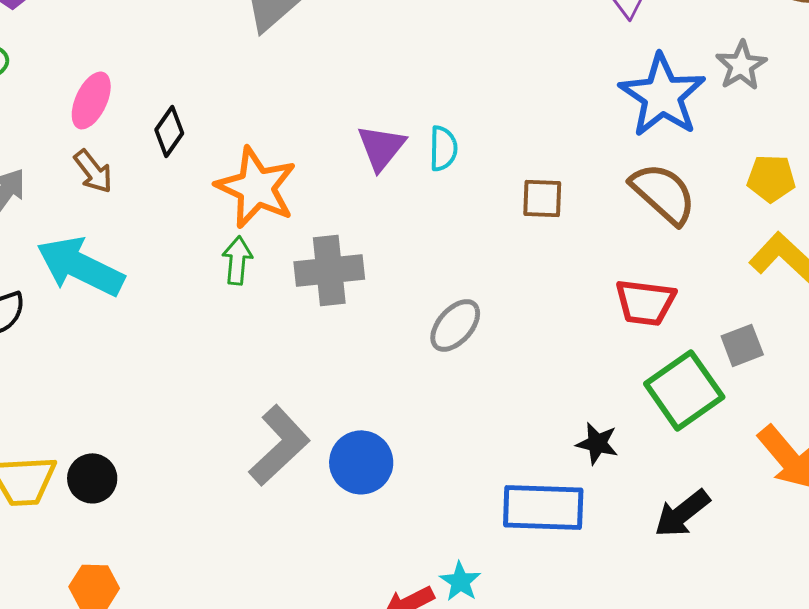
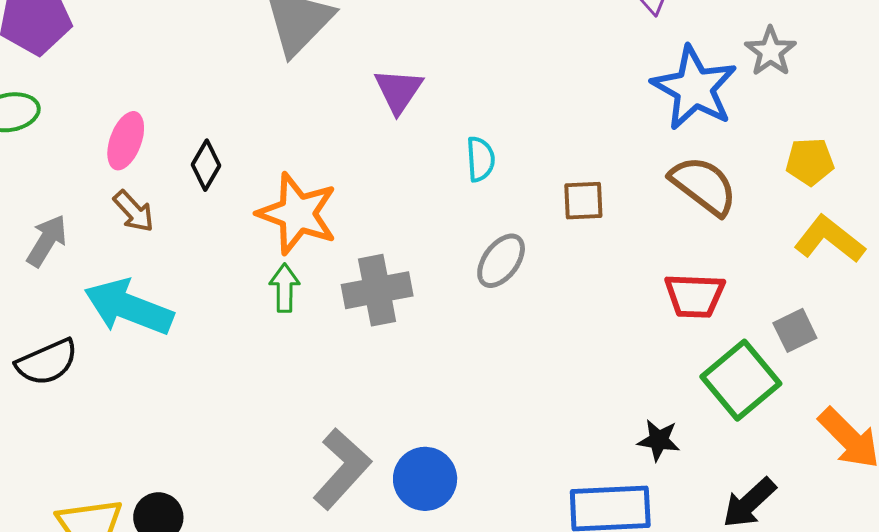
purple triangle: (381, 147) -> (398, 91), moved
gray ellipse: (455, 325) -> (501, 261), moved

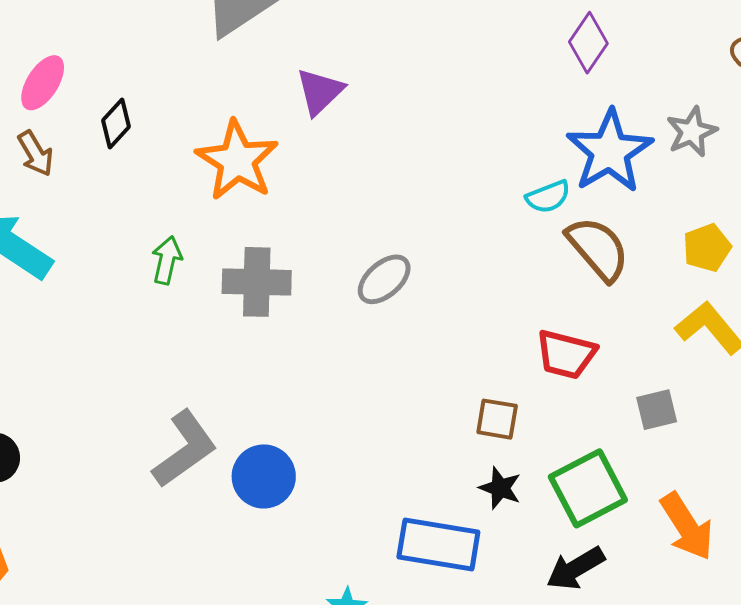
cyan semicircle: (480, 159) -> (548, 197), moved, turned 60
yellow pentagon: (810, 162) -> (707, 248), turned -30
brown square: (583, 201) -> (497, 419), moved
orange star: (297, 214) -> (237, 160), moved
green square: (741, 380) -> (588, 488), moved

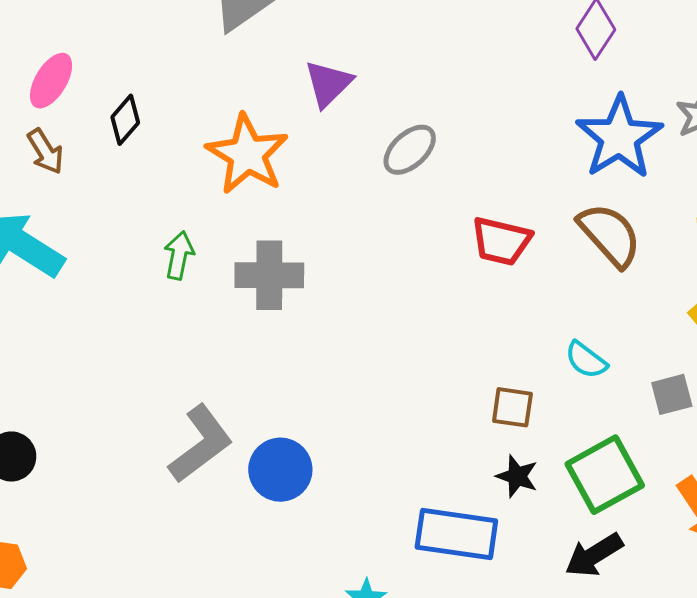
cyan semicircle: (548, 197) -> (586, 360), moved, turned 60
gray ellipse: (384, 279) -> (410, 150), moved
red trapezoid: (566, 354) -> (501, 241), moved

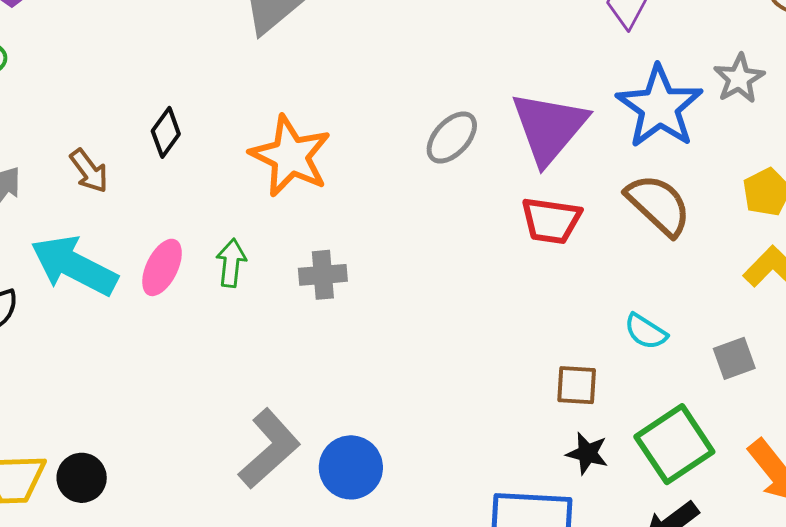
pink ellipse: (51, 81) -> (162, 267), moved
purple triangle: (328, 84) -> (549, 128), moved, size x1.6
gray cross: (269, 275) -> (323, 275), size x0.7

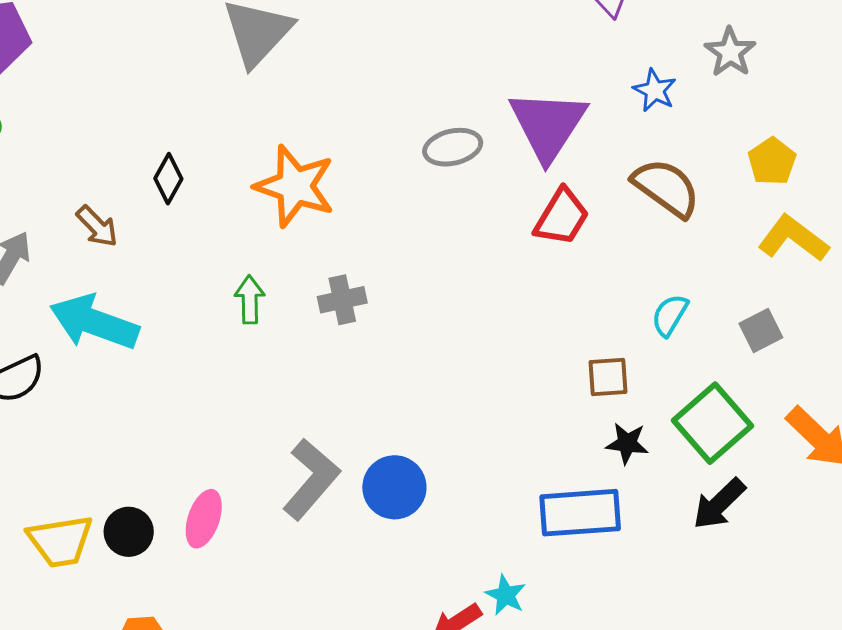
blue star: (659, 107) -> (655, 90), size x0.5
gray ellipse: (452, 137) -> (453, 147), turned 42
red trapezoid: (551, 221) -> (562, 217), turned -60
pink ellipse: (162, 267) -> (204, 519), moved
cyan semicircle: (646, 332) -> (670, 315), turned 96

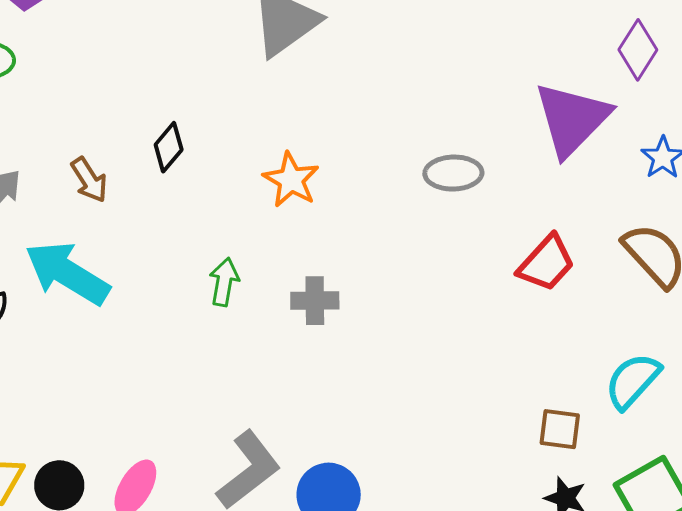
purple triangle: (548, 125) -> (572, 119), moved
orange star: (295, 186) -> (291, 180), size x0.7
cyan semicircle: (670, 315) -> (633, 381), size x1.4

